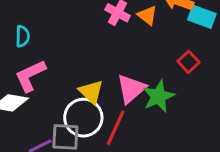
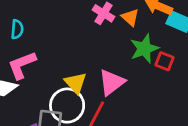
red square: (189, 62) -> (164, 61), turned -30
green star: (158, 96) -> (144, 49), moved

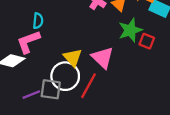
cyan semicircle: (17, 29) -> (38, 21), moved
pink triangle: (112, 82) -> (102, 58), turned -40

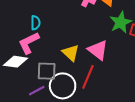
white circle: (65, 76) -> (63, 86), moved
gray square: (51, 89) -> (47, 71), moved

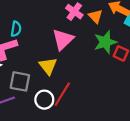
pink triangle: (98, 50) -> (63, 39), moved, turned 30
white circle: (63, 86) -> (44, 100), moved, size x0.7

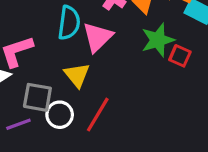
cyan semicircle: (16, 29) -> (69, 23), moved, size x1.5
white circle: (44, 100) -> (60, 115), moved

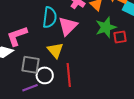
red square: (180, 56) -> (120, 37), turned -32
red line: (98, 115) -> (69, 75), turned -35
purple line: (18, 124) -> (30, 88), moved

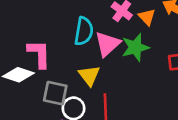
green star: (106, 27) -> (135, 47), moved
pink L-shape: (17, 36) -> (39, 54), turned 105

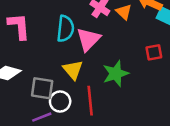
green star: (135, 47) -> (116, 74), moved
pink L-shape: (39, 54) -> (19, 26), moved

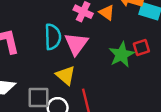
green star: (116, 74) -> (122, 55), moved

